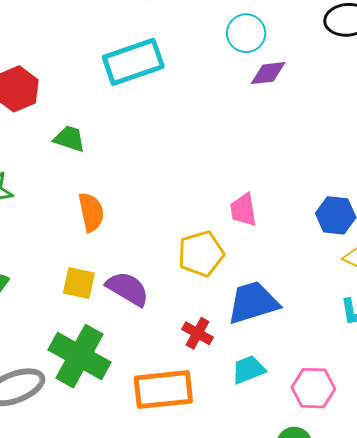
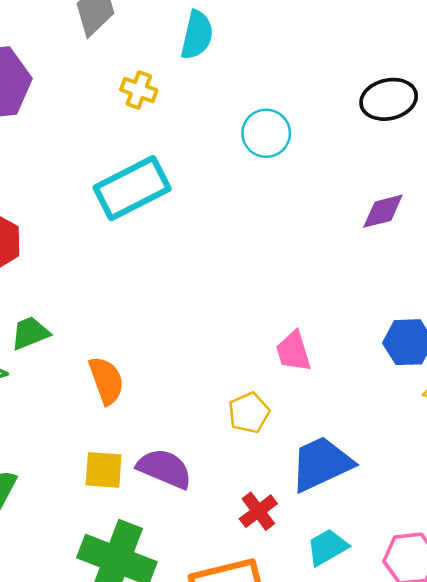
purple diamond: (268, 73) -> (383, 211), moved
green trapezoid: (69, 139) -> (30, 333), moved, turned -32
yellow pentagon: (201, 254) -> (249, 413), size x0.7
red cross: (198, 333) -> (258, 511), turned 32

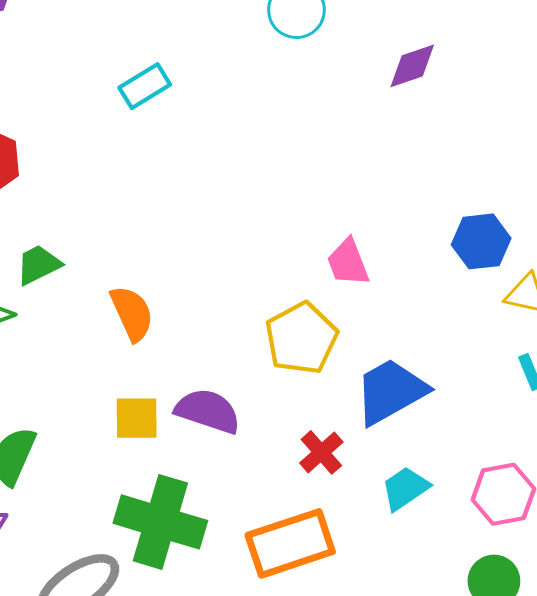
cyan rectangle: (132, 188) -> (145, 86), size x0.6
purple diamond: (383, 211) -> (412, 66), moved
yellow pentagon: (249, 413) -> (301, 338), size x1.5

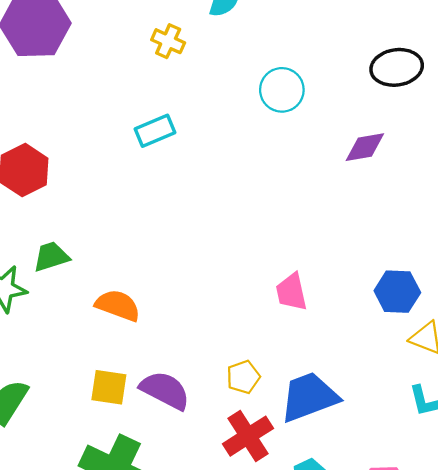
orange semicircle: (132, 313) -> (118, 305), turned -54
yellow pentagon: (301, 338) -> (243, 377), moved, size x0.6
red cross: (321, 452) -> (248, 436), size x1.4

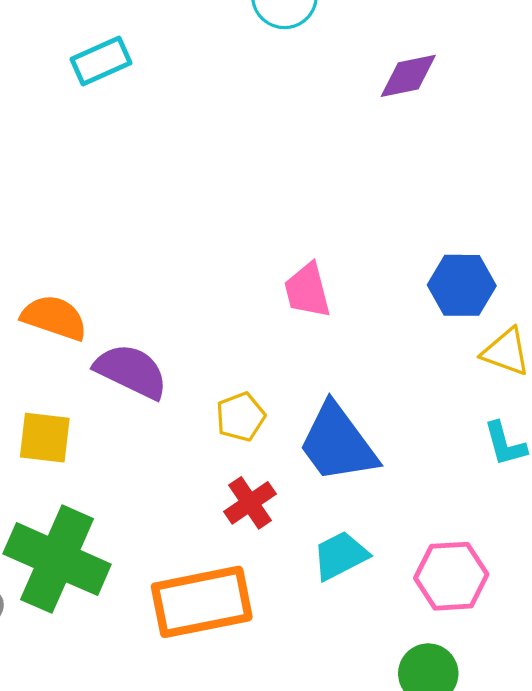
purple semicircle: (165, 390) -> (131, 371), moved
blue trapezoid: (309, 397) -> (338, 443), turned -104
red cross: (248, 436) -> (250, 503), size x0.7

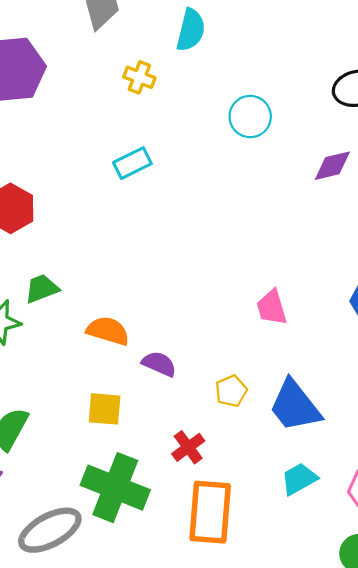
purple semicircle: (131, 371) -> (159, 364), size x0.7
red cross: (250, 503) -> (188, 447), moved
orange rectangle: (202, 602) -> (210, 512), turned -72

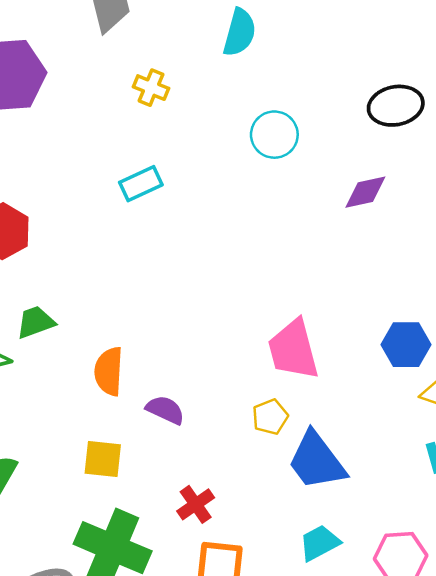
cyan semicircle: (191, 30) -> (240, 32), moved
pink trapezoid: (272, 307) -> (293, 350), size x1.5
orange semicircle: (108, 331) -> (109, 371), turned -105
yellow pentagon: (231, 391) -> (270, 417), moved

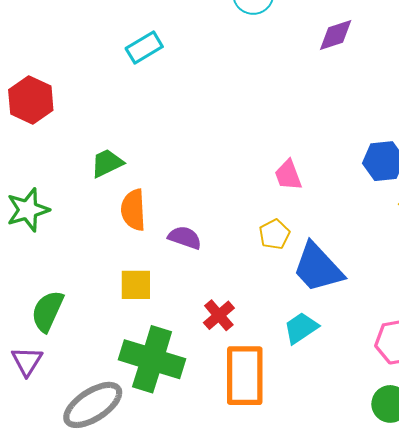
green trapezoid: (36, 322) -> (107, 163), moved
pink trapezoid: (293, 350) -> (288, 175), size x0.6
cyan trapezoid: (319, 543) -> (301, 328), moved

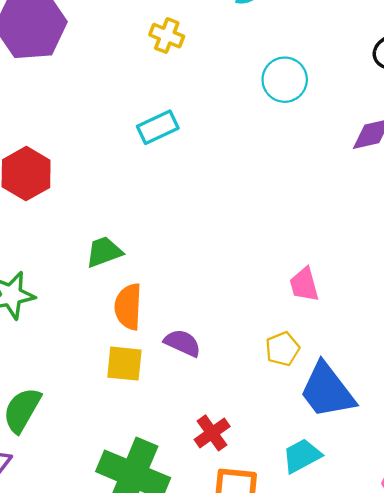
yellow square: (136, 285) -> (124, 364), moved

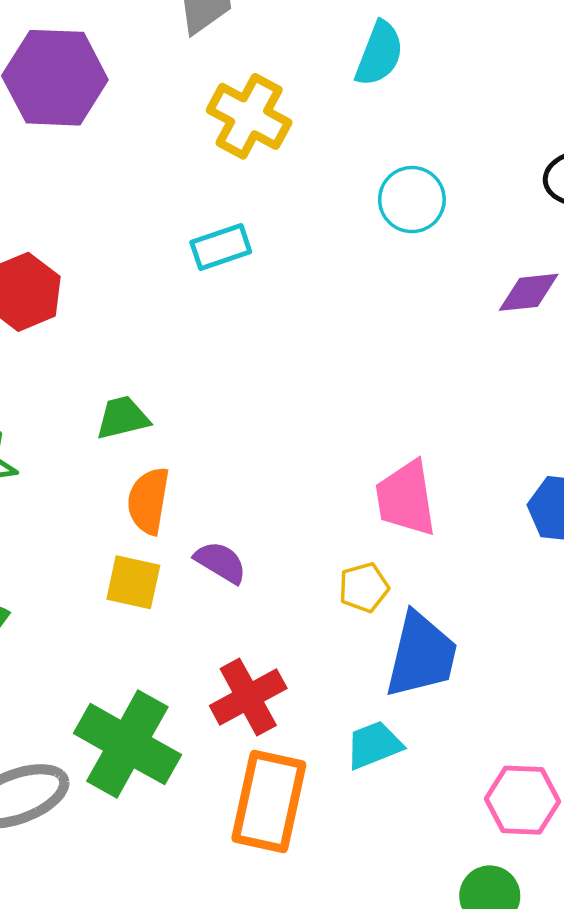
yellow cross: (167, 36) -> (249, 116), size x1.6
pink trapezoid: (304, 285) -> (406, 498), size x1.5
blue trapezoid: (327, 391) -> (421, 655), turned -136
red cross: (212, 433) -> (248, 697), size x1.4

